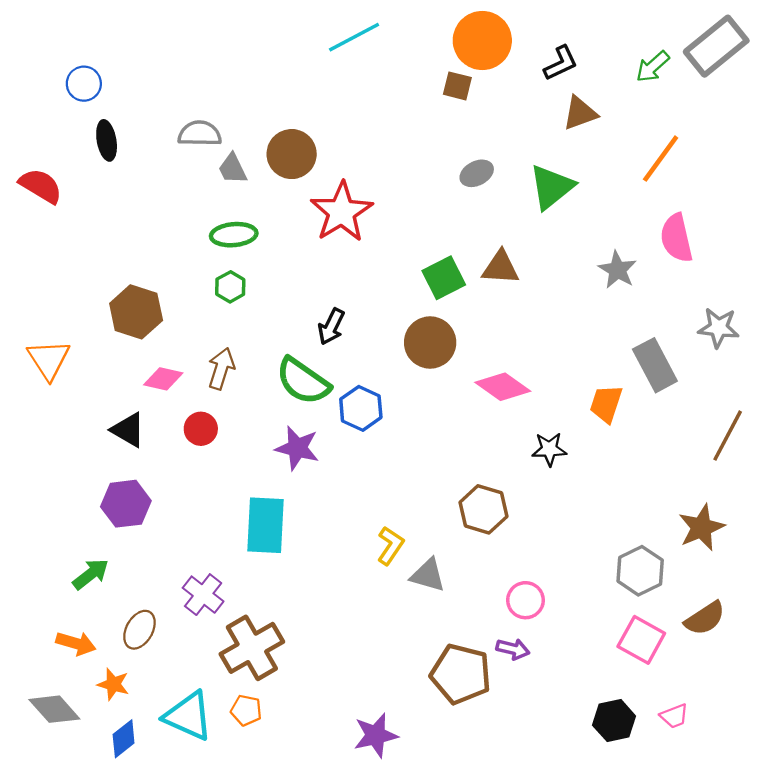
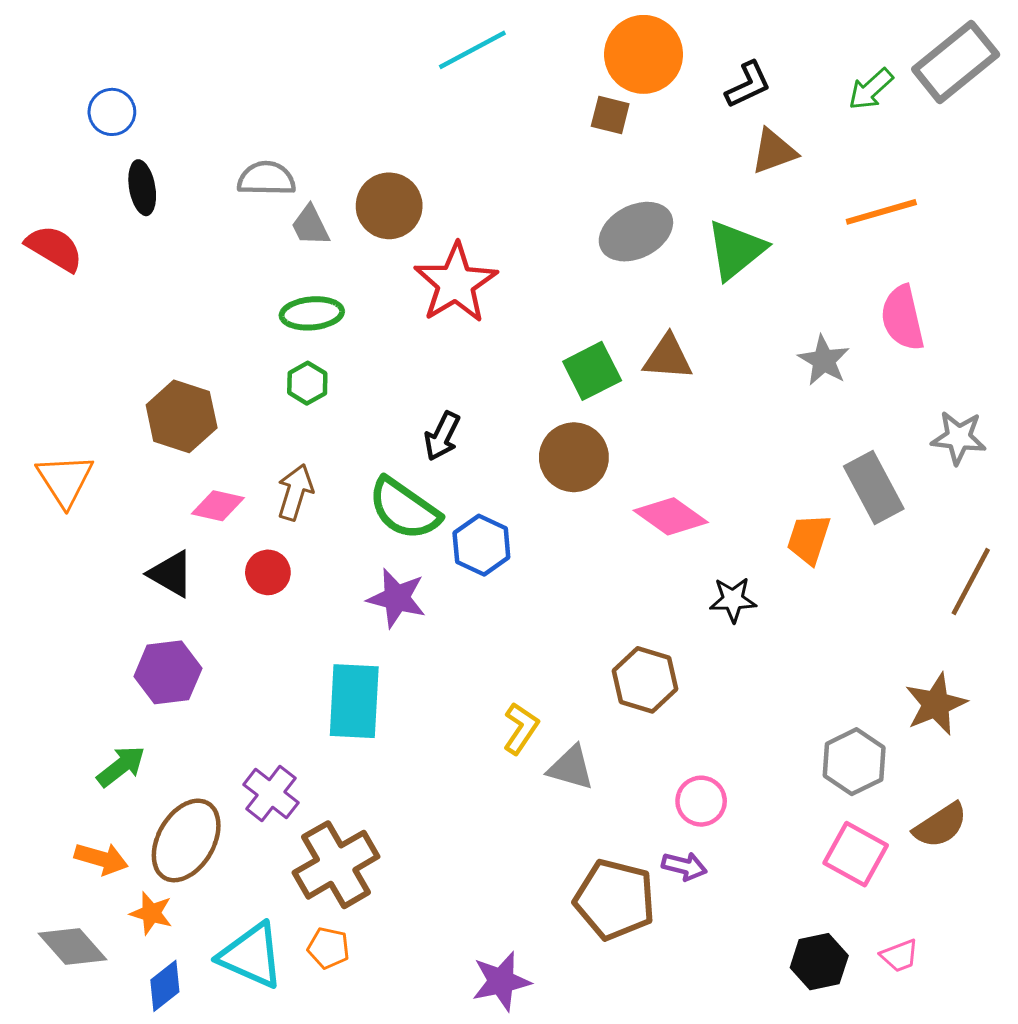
orange line: (661, 159) -> (881, 212), turned 38
gray ellipse: (477, 173) -> (636, 232), size x1.6
brown ellipse: (139, 630) -> (186, 840), size x1.6

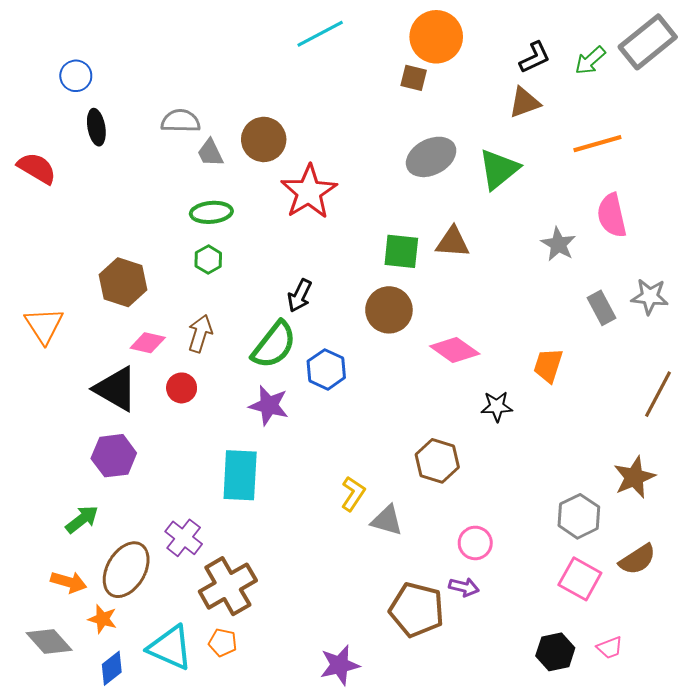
black L-shape: (748, 85) -> (535, 57), moved
green square: (592, 371) -> (401, 251), turned 33
gray rectangle: (874, 488) -> (601, 308), moved, size x0.7
green semicircle: (404, 509) -> (274, 345), turned -87
black triangle: (171, 574) -> (116, 389), size x1.4

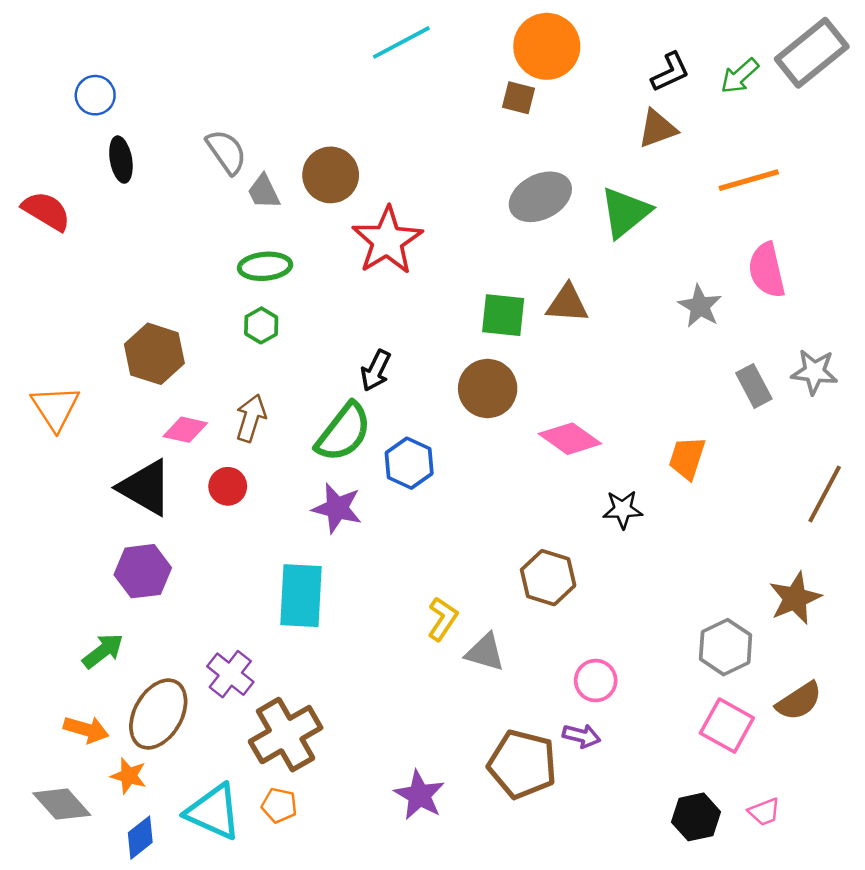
gray semicircle: (181, 121) -> (226, 152), turned 54
purple star: (340, 665) -> (419, 795), moved, turned -30

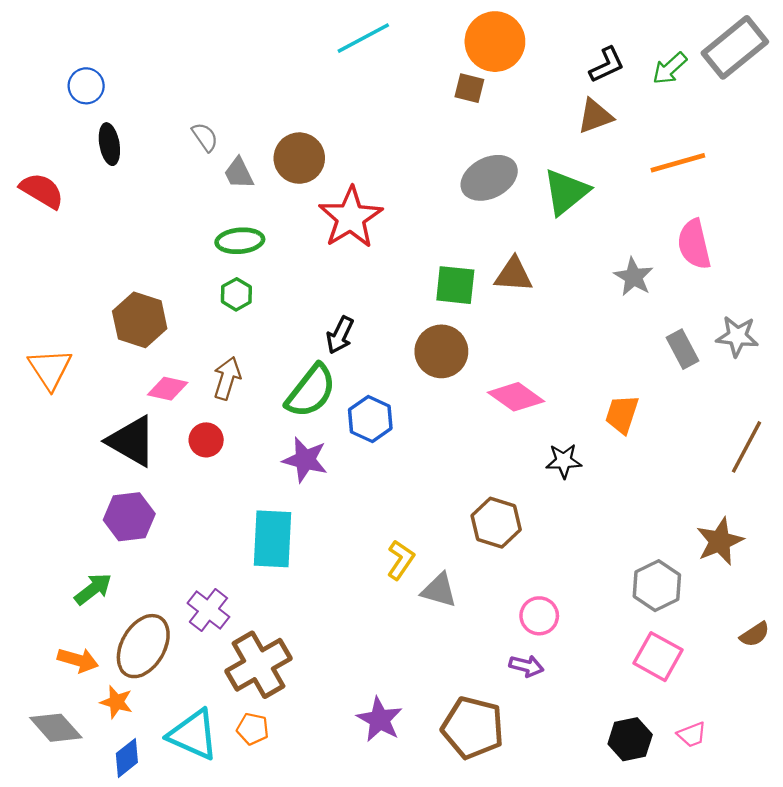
gray semicircle: (226, 152) -> (205, 137), size x0.7
brown semicircle: (799, 701) -> (755, 634), moved, size x0.7
brown pentagon: (522, 764) -> (473, 728), moved

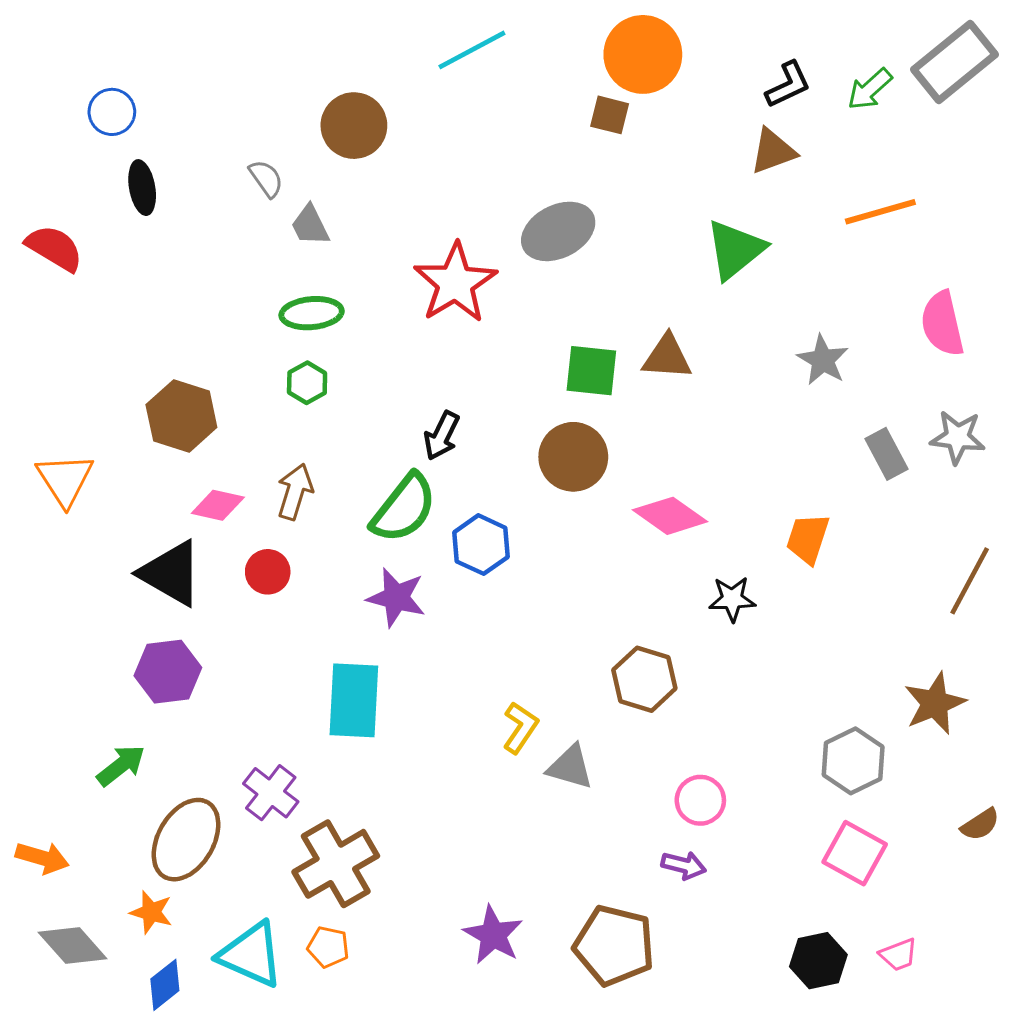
brown circle: (299, 158) -> (354, 126), moved
gray ellipse: (489, 178) -> (558, 231), moved
pink semicircle: (694, 244) -> (942, 324), moved
orange arrow: (78, 660) -> (42, 858), moved

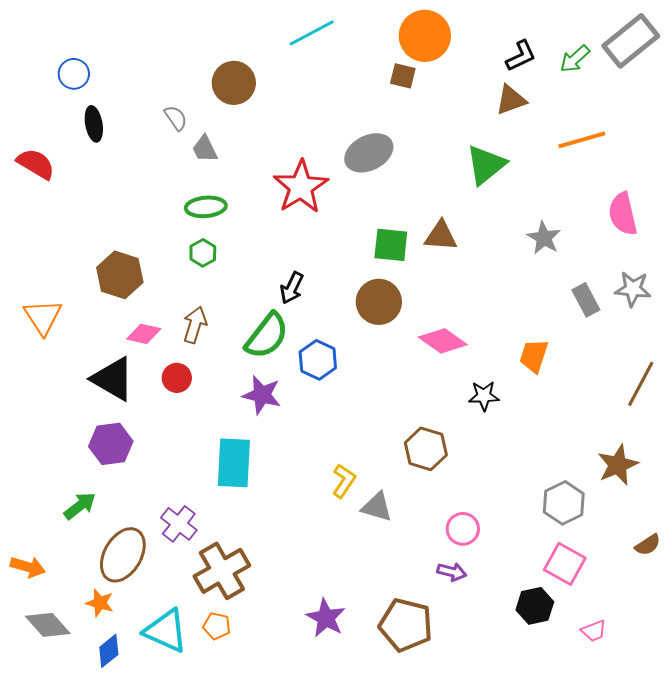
black hexagon: (818, 961) -> (535, 606), moved

